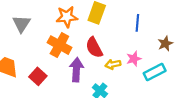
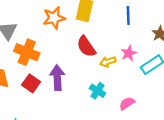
orange cross: (59, 45) -> (27, 52), moved
purple arrow: (76, 70) -> (57, 78), moved

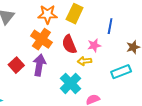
orange cross: (27, 52) -> (41, 39), moved
pink star: (129, 53) -> (94, 45), moved
cyan cross: (97, 91) -> (71, 83), size x1.5

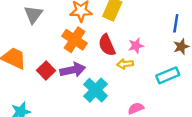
blue line: (110, 26) -> (176, 23), moved
purple arrow: (39, 65) -> (73, 70), turned 70
cyan cross: (71, 83) -> (96, 90), moved

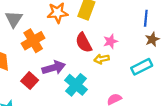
orange cross: (75, 40) -> (33, 41), moved, turned 30
red square: (46, 70) -> (30, 81), moved

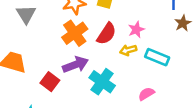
orange cross: (33, 41) -> (75, 33), moved
red semicircle: (84, 43) -> (106, 34), turned -114
cyan rectangle: (142, 67) -> (157, 57), moved, turned 54

